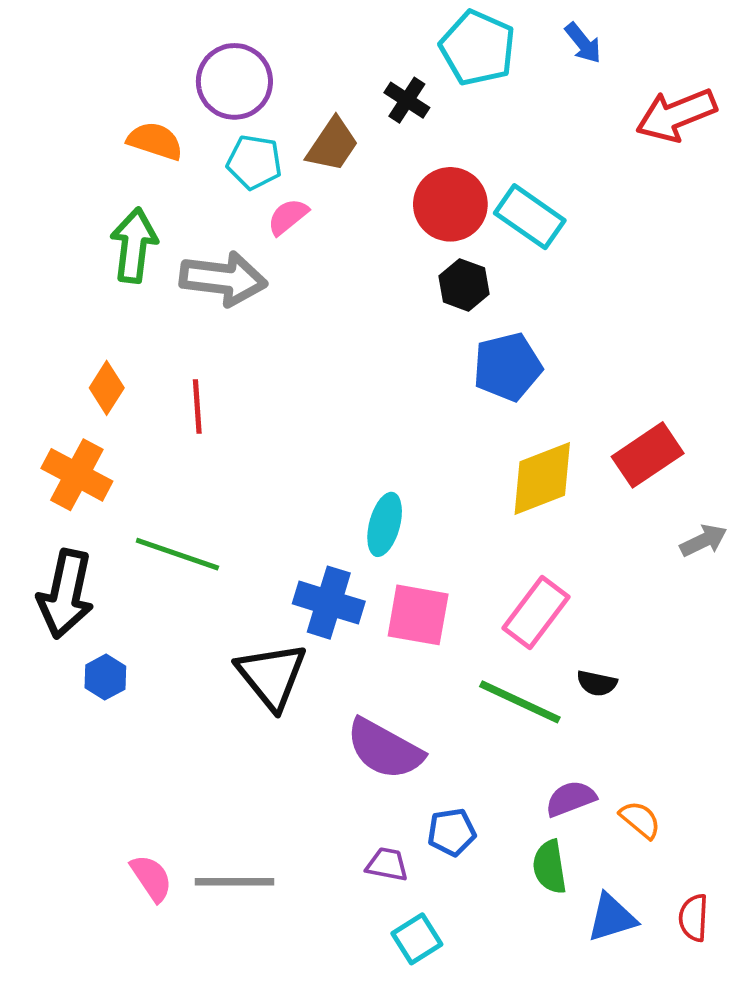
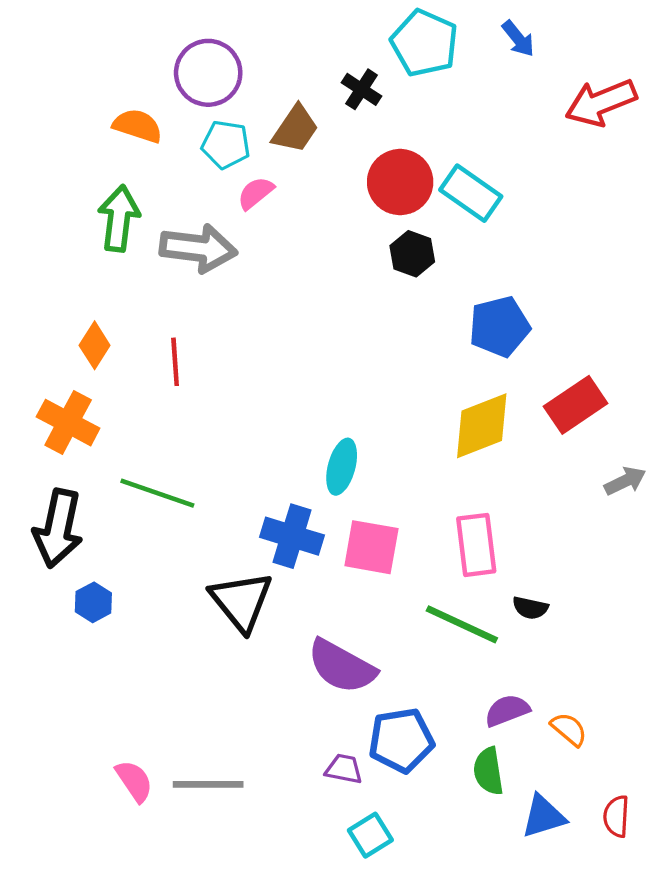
blue pentagon: (507, 367) -> (499, 327), moved
pink rectangle: (536, 613) -> (476, 545), turned -44
blue pentagon: (452, 832) -> (401, 740), size x1.5

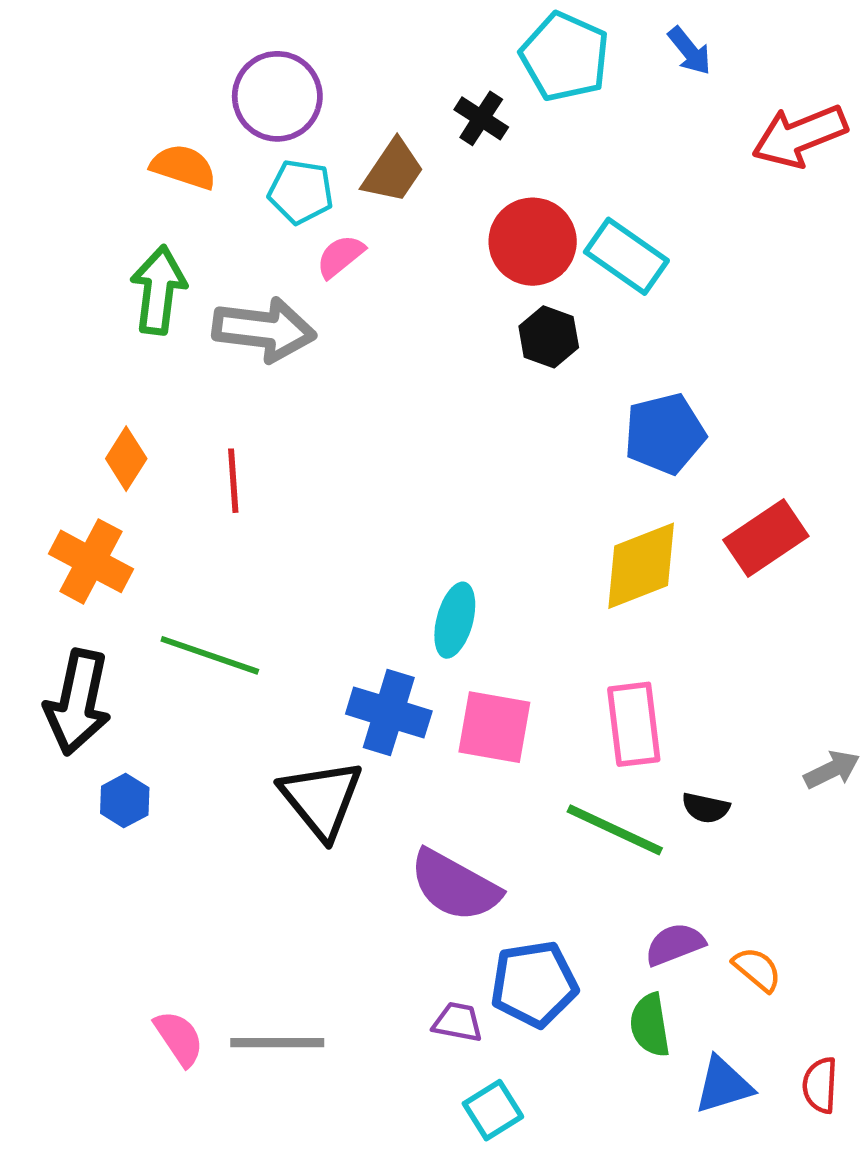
gray arrow: (625, 481) -> (832, 770), moved

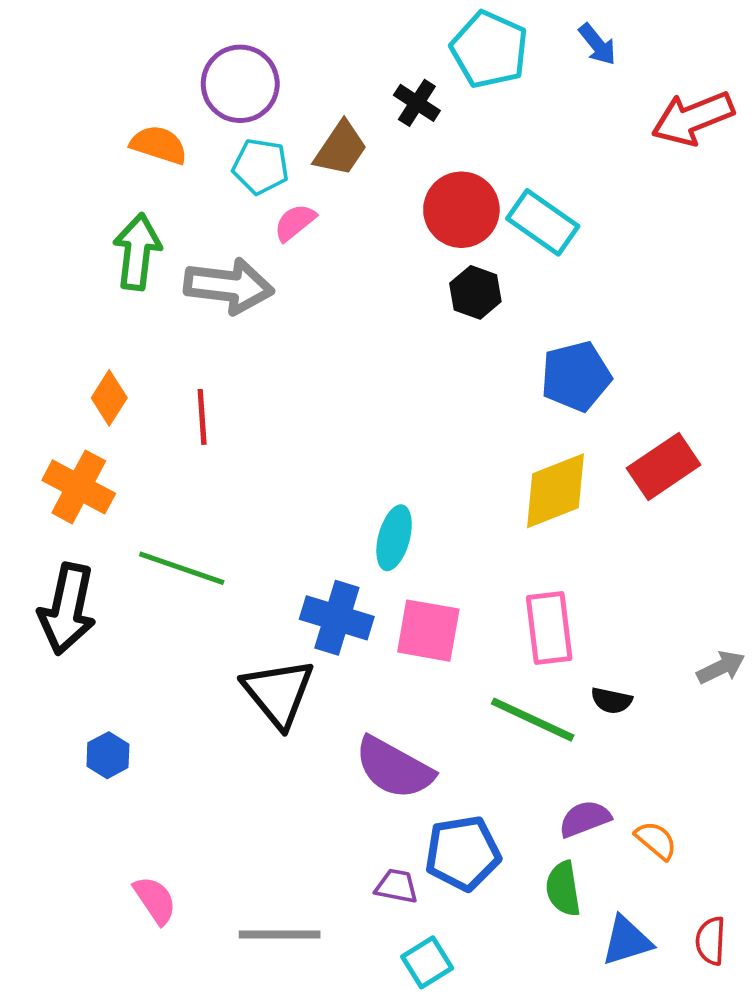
blue hexagon: (125, 801) -> (108, 755), moved
gray line: (277, 1043) -> (280, 934), moved

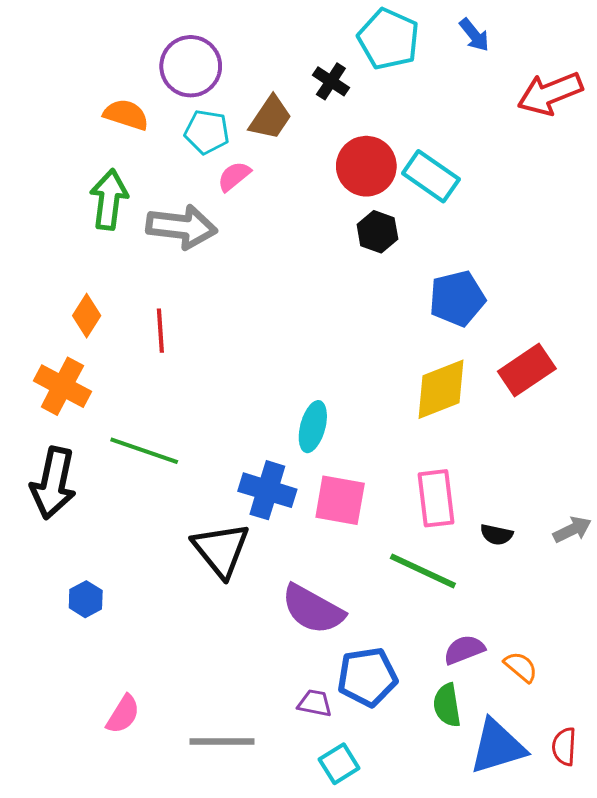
black semicircle: (611, 701) -> (497, 535), moved
pink semicircle: (155, 900) -> (123, 714), turned 66
blue triangle: (627, 941) -> (498, 747), size x1.4

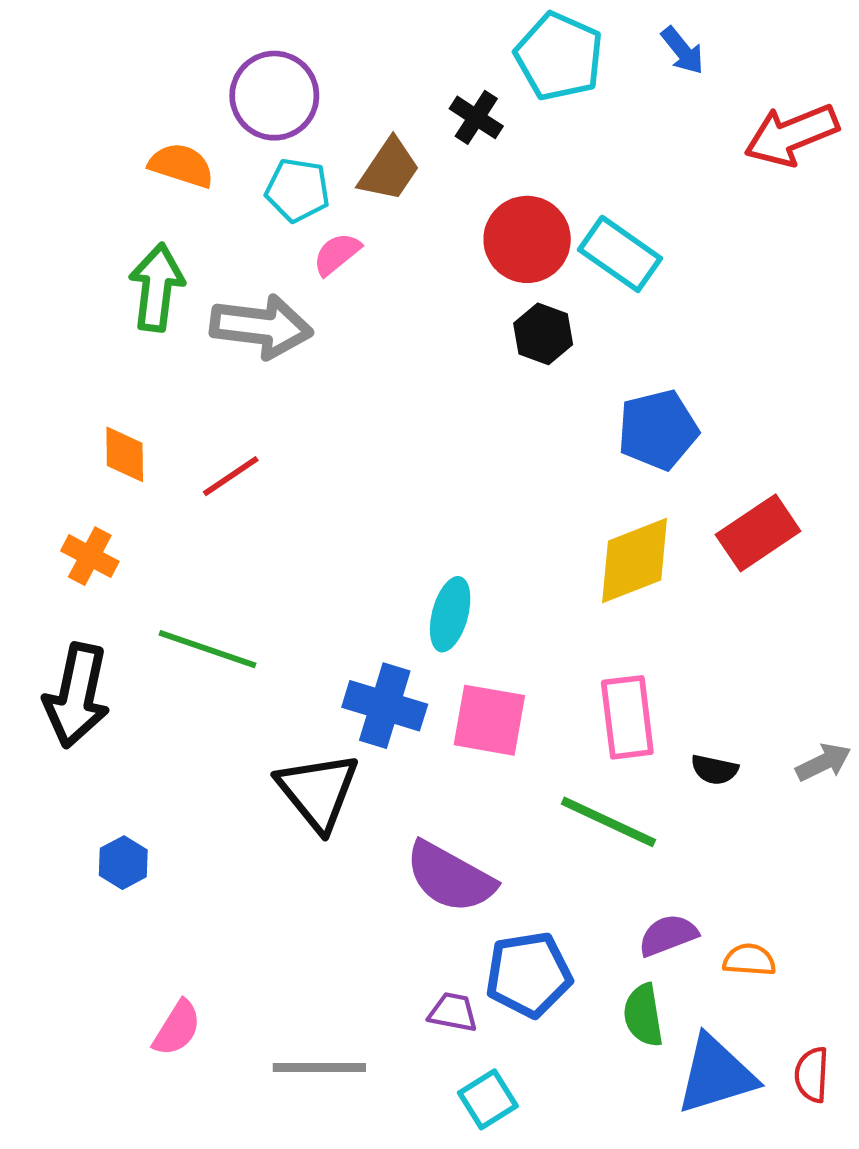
orange diamond: (87, 316) -> (125, 454), turned -33
red line: (160, 331) -> (231, 476), turned 60
orange cross: (62, 386) -> (90, 556), size x0.7
orange semicircle: (521, 667) -> (749, 960), turned -36

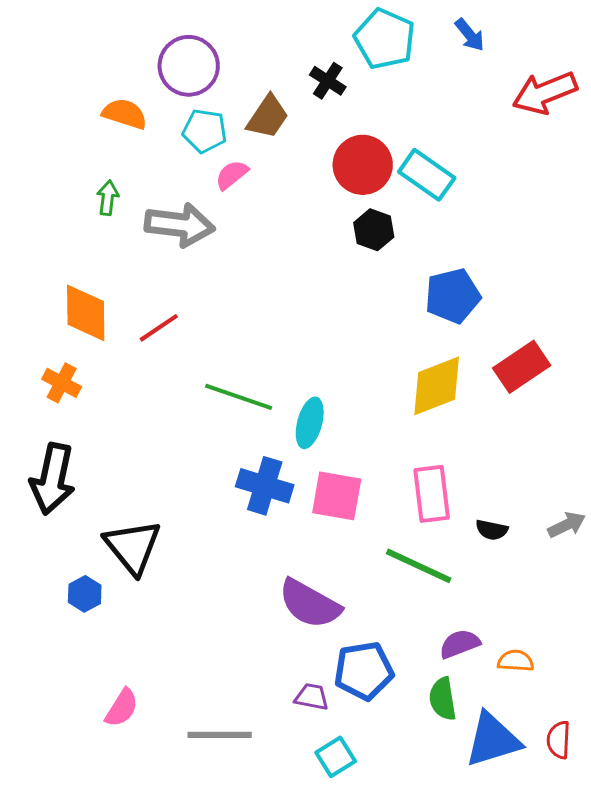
green arrow: (157, 287) -> (108, 198), size x0.6
orange diamond: (125, 454) -> (86, 313), size x1.5
green line: (208, 649) -> (239, 397), moved
black triangle: (318, 791) -> (133, 547), moved

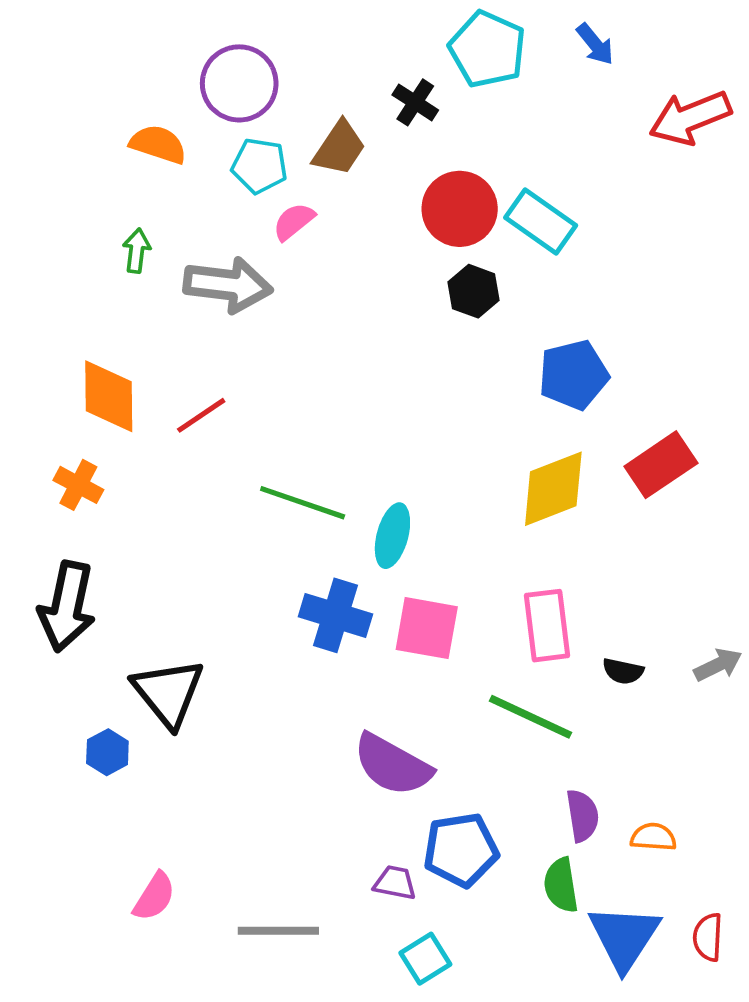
purple semicircle: (460, 644) -> (582, 816), turned 102
blue triangle: (493, 740) -> (624, 937), turned -40

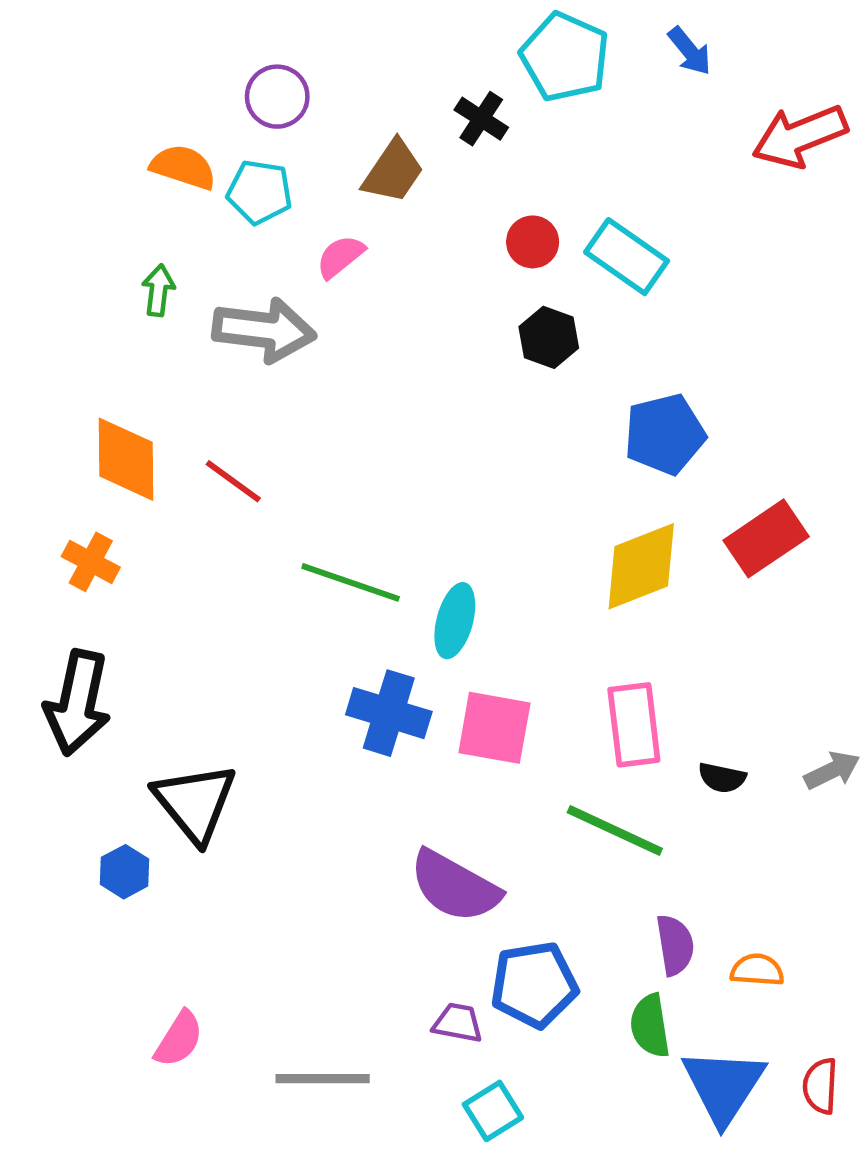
purple circle: (239, 83) -> (277, 97), size x0.7
cyan pentagon: (259, 166) -> (260, 192), moved
red circle: (460, 209) -> (533, 242), size x0.6
red line: (201, 415) -> (233, 481), turned 70

